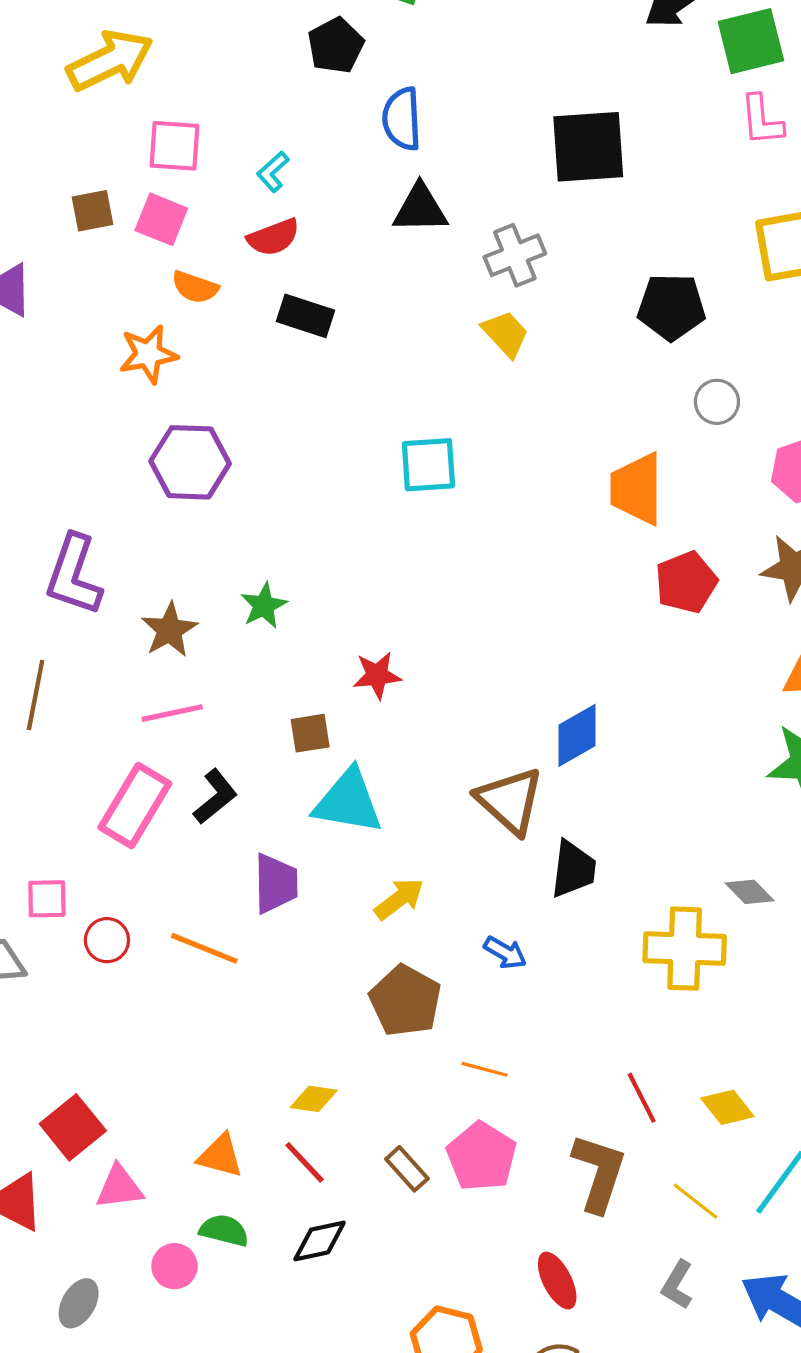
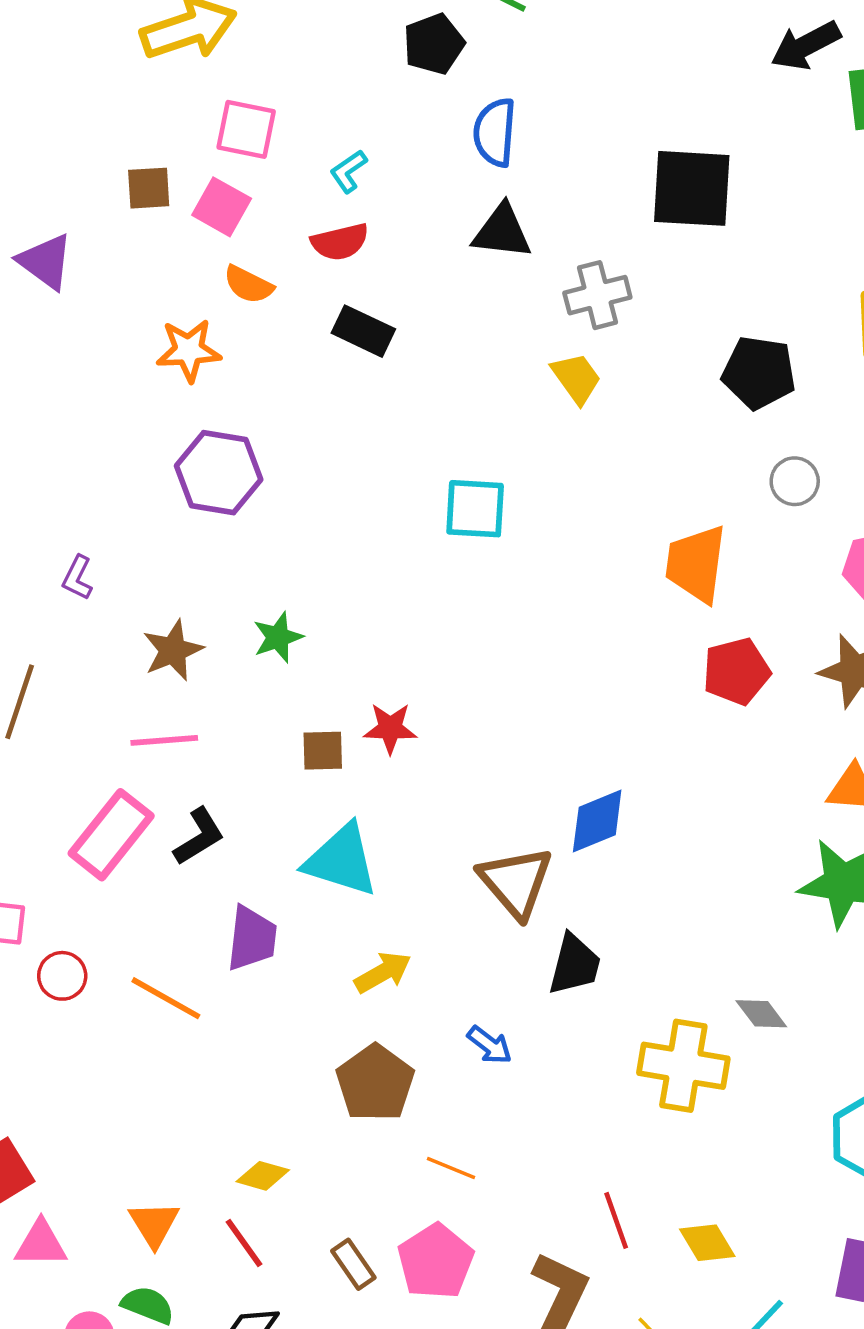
purple L-shape: (74, 575) -> (78, 578), size x0.5
brown square: (310, 733) -> (323, 751), moved
orange triangle: (220, 1156) -> (154, 1224), turned 36

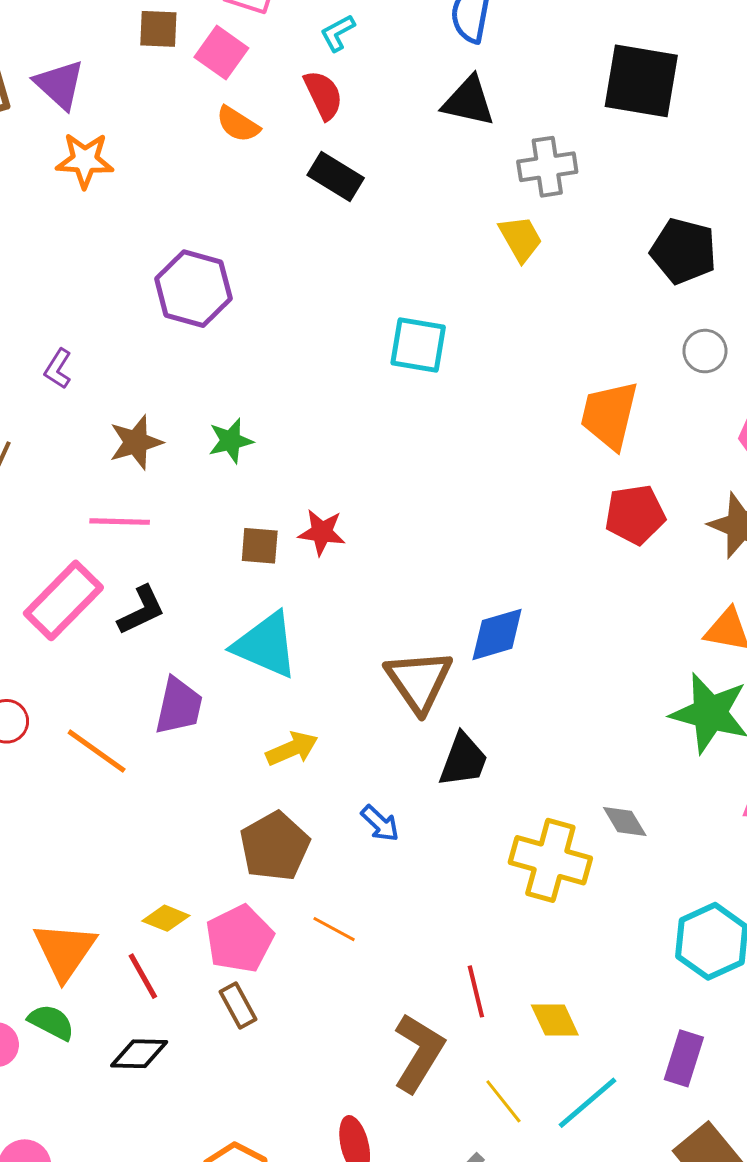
red semicircle: (340, 242) -> (323, 95), turned -108
orange star: (189, 350) -> (85, 160), moved
orange triangle: (154, 1224) -> (65, 951), size x1.4
pink pentagon: (436, 1261) -> (240, 939), moved

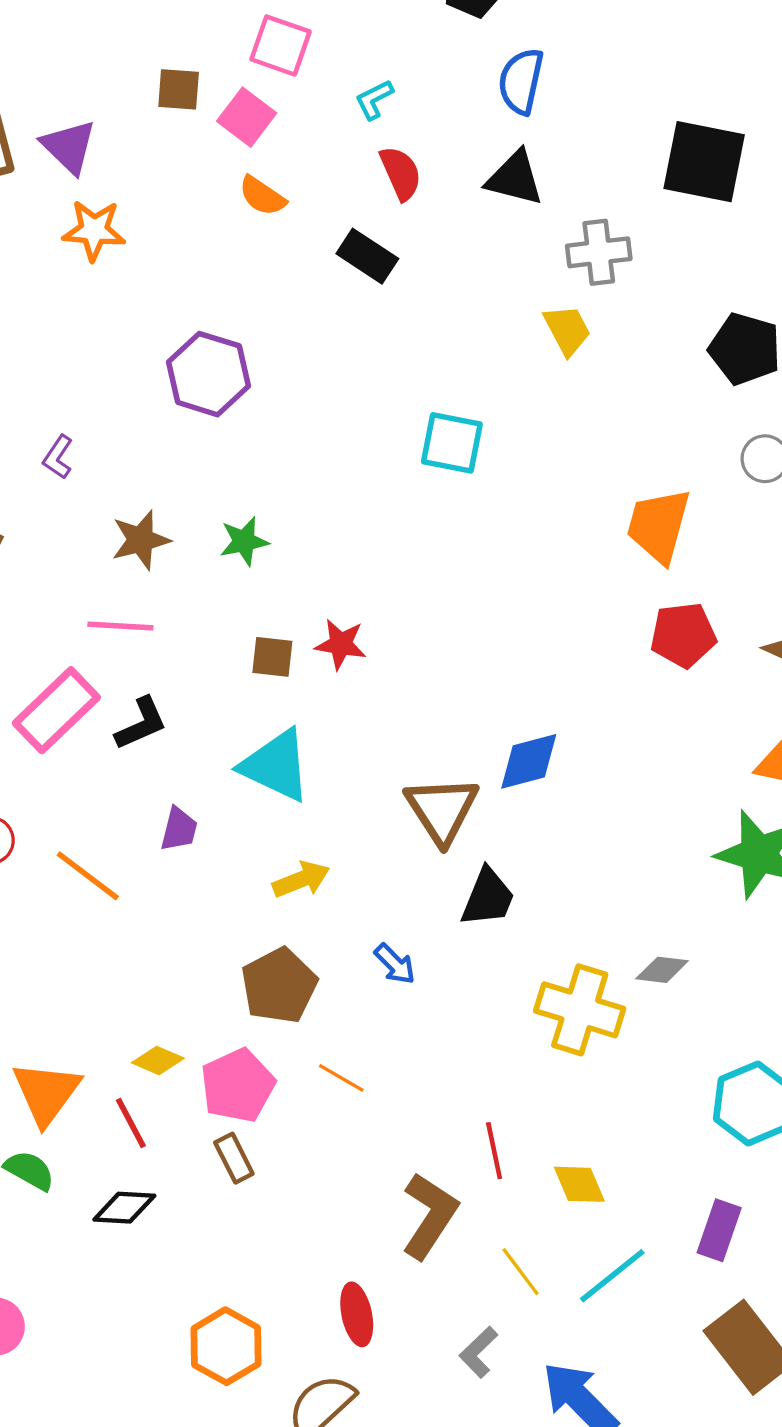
red semicircle: (323, 95) -> (401, 173), moved
purple trapezoid: (179, 706) -> (179, 829), size x0.7
gray diamond: (625, 821) -> (662, 970), turned -54

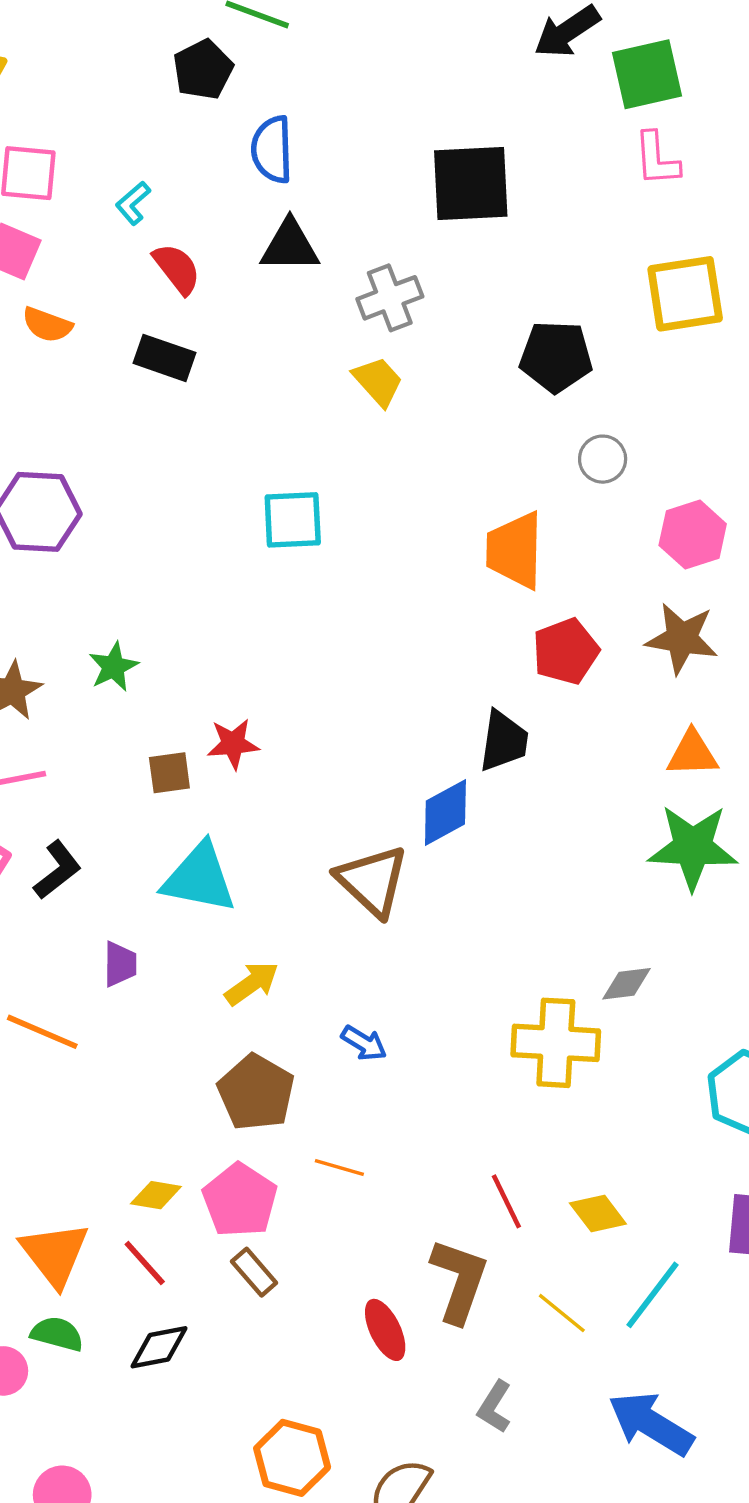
black trapezoid: (488, 897) -> (504, 741), moved
red ellipse: (357, 1314) -> (385, 1330), moved
gray L-shape: (479, 1352) -> (495, 1407), moved

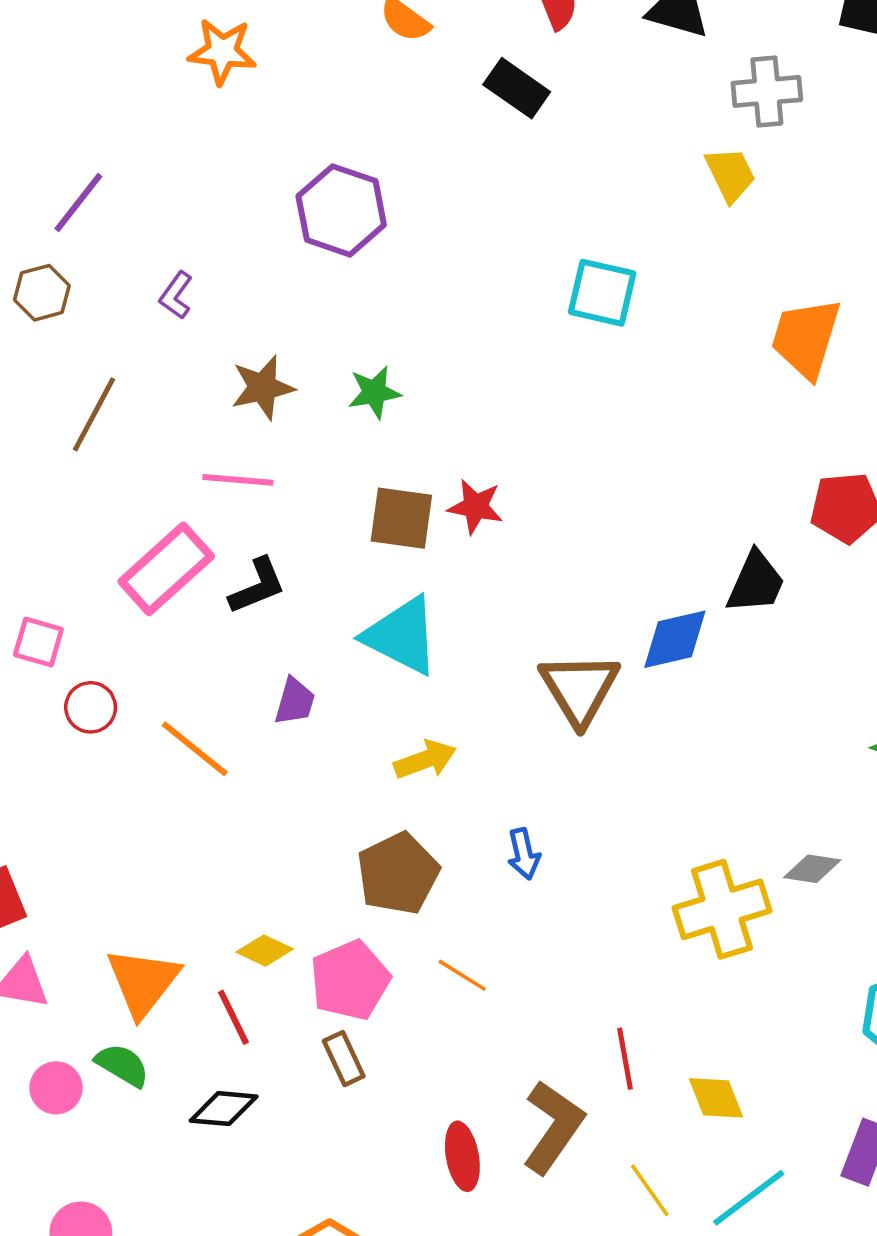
orange trapezoid: (515, 550) -> (806, 338), moved
brown square: (169, 773) -> (401, 518), size x1.4
blue arrow: (364, 1043) -> (524, 854), turned 30
yellow cross: (556, 1043) -> (722, 909), turned -36

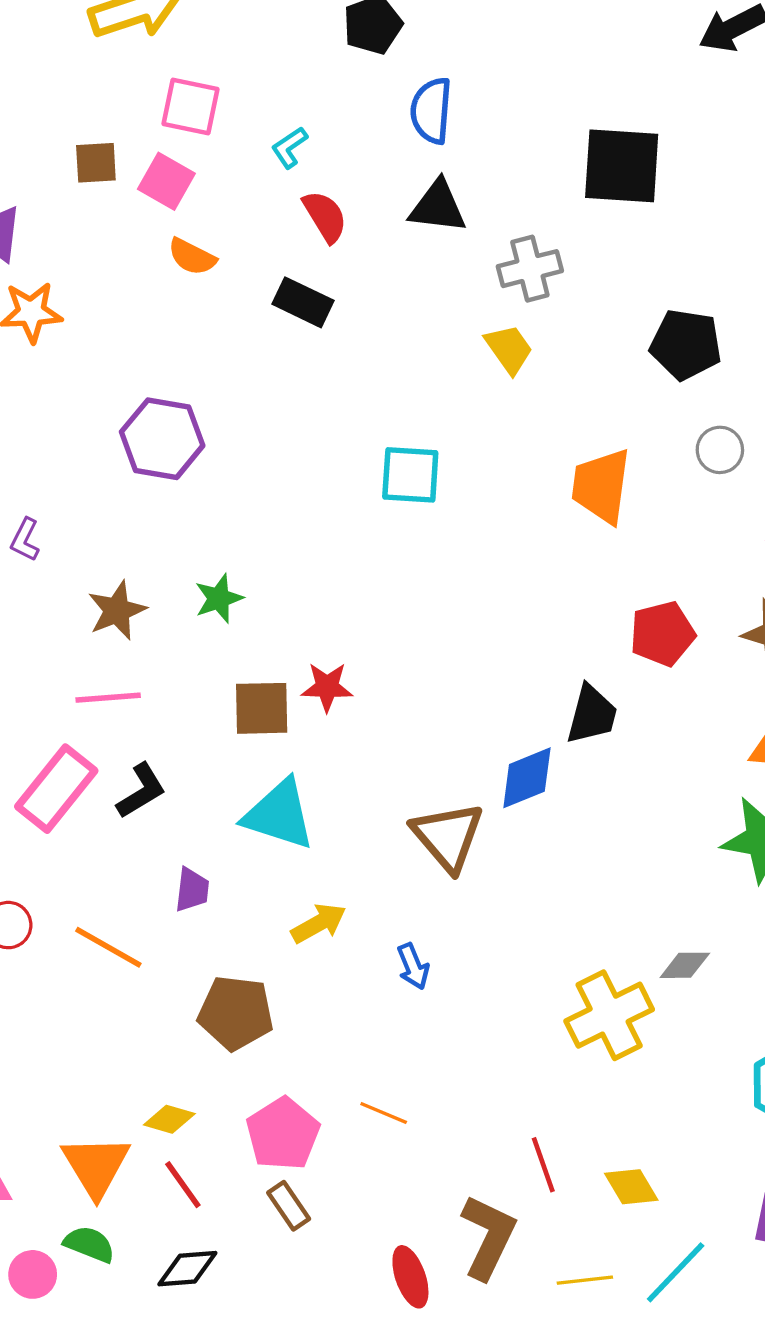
blue arrow: (524, 854) -> (413, 966), moved
brown pentagon: (398, 874) -> (236, 1013), moved, turned -30
yellow diamond: (265, 951) -> (169, 1119), moved
yellow line: (650, 1190) -> (585, 1280), turned -52

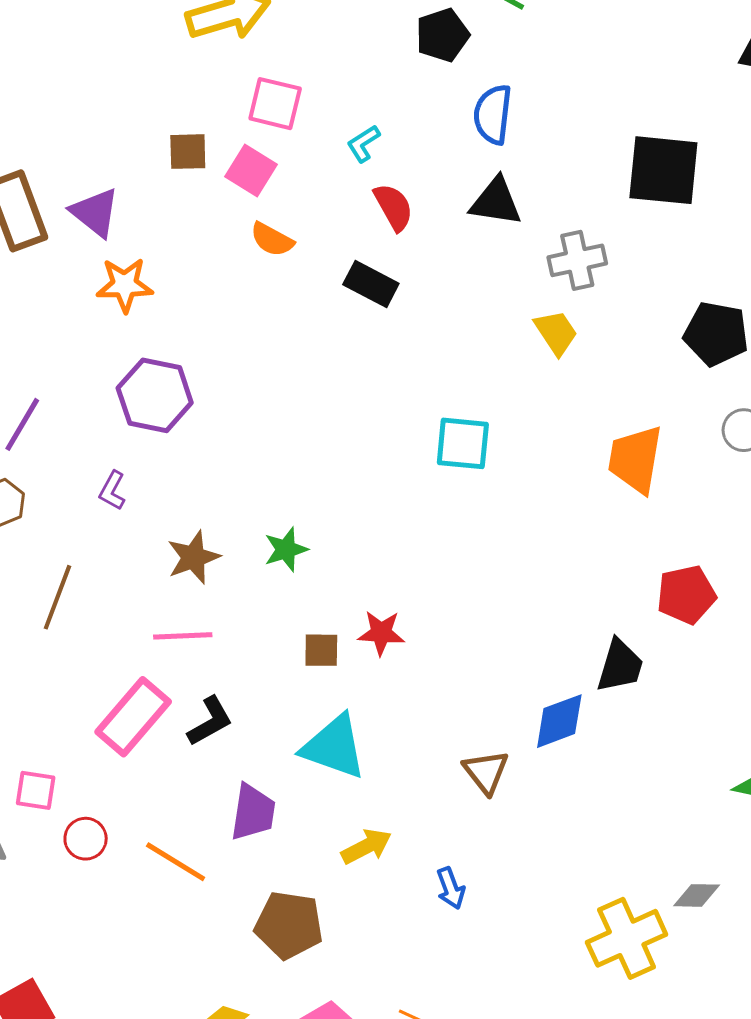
purple hexagon: (162, 439) -> (155, 395), moved
brown square: (262, 708) -> (321, 650), size x0.7
brown triangle: (448, 837) -> (486, 772), size x0.7
purple trapezoid: (192, 890) -> (253, 812), size x1.4

